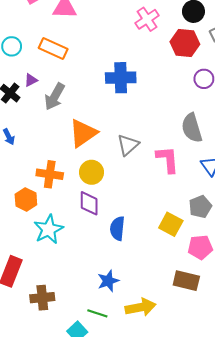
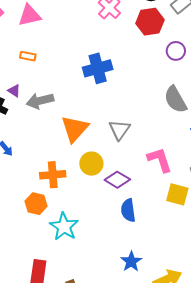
orange rectangle: (53, 49) -> (28, 56), size x0.6
purple triangle: (31, 80) -> (14, 91), turned -48
gray arrow: (55, 97) -> (40, 101), turned 60
pink L-shape: (167, 159) -> (160, 160), moved
purple diamond: (89, 203) -> (117, 180), moved, turned -45

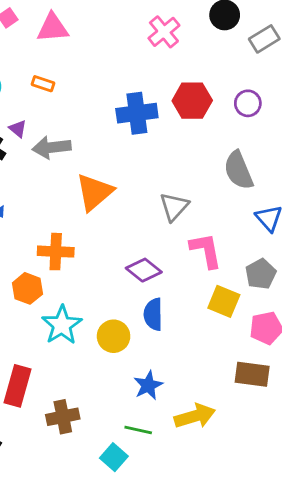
red hexagon: (150, 22) -> (192, 101), moved
gray triangle: (119, 130) -> (174, 207), moved
yellow circle: (91, 164) -> (114, 336), moved

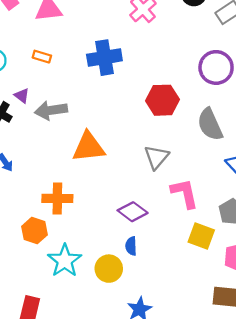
red hexagon: (192, 101) -> (162, 100), moved
purple circle: (248, 103) -> (216, 67), size x1.5
blue cross: (137, 113) -> (104, 58), moved
orange triangle: (94, 192) -> (89, 147), turned 36
blue semicircle: (153, 314) -> (131, 246), moved, size x0.7

